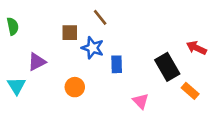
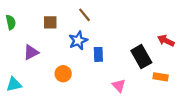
brown square: (70, 33) -> (50, 22), moved
blue star: (93, 48) -> (78, 41), turned 30
cyan triangle: (16, 86) -> (14, 84), moved, turned 49
orange rectangle: (190, 91) -> (161, 77), turned -32

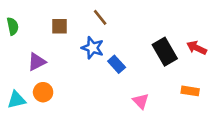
blue star: (78, 41) -> (93, 48), turned -30
blue rectangle: (98, 54) -> (117, 64), turned -40
black rectangle: (141, 57) -> (165, 52), moved
orange circle: (63, 74) -> (43, 92), moved

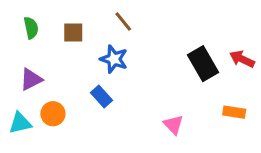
green semicircle: (13, 26) -> (31, 28), moved
purple triangle: (37, 62) -> (31, 79), moved
blue rectangle: (117, 64) -> (101, 97), moved

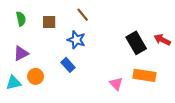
orange rectangle: (234, 112) -> (144, 75), moved, size x1.5

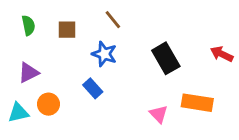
black rectangle: (136, 43) -> (166, 58), moved

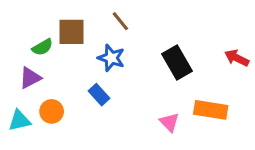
green semicircle: (28, 25) -> (42, 47), moved, turned 72
brown square: (67, 30) -> (71, 32), size x1.4

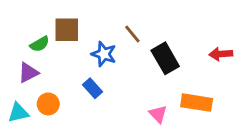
brown line: (120, 21) -> (132, 34), moved
red arrow: (237, 58) -> (221, 54), turned -30

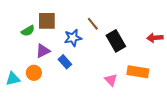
blue star: (104, 54) -> (73, 38), turned -30
purple triangle: (28, 73) -> (43, 51), moved

